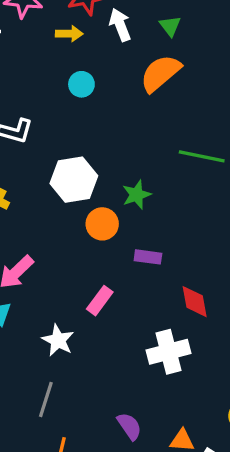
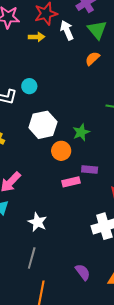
green triangle: (170, 26) -> (97, 30), size x1.5
orange semicircle: (160, 73) -> (92, 58), size x0.6
cyan circle: (81, 84) -> (29, 86), moved
pink rectangle: (100, 301) -> (71, 182), moved, turned 42

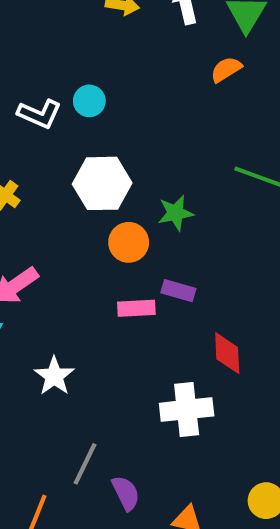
gray line: (32, 258) -> (85, 464), moved

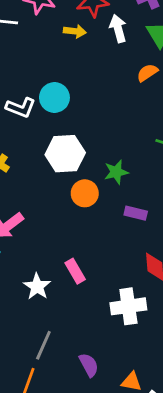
cyan circle: (89, 101) -> (54, 98), size x1.4
purple rectangle: (178, 291) -> (136, 213), moved
pink rectangle: (136, 308) -> (75, 271), moved, turned 65
gray line: (85, 464) -> (43, 345), moved

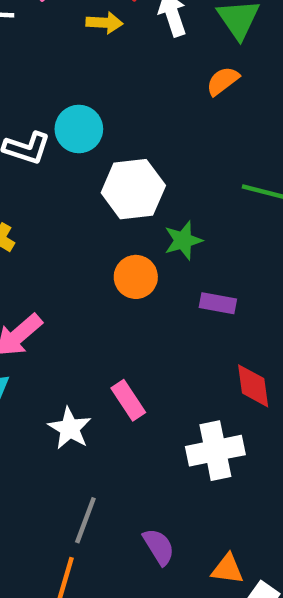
white hexagon: (65, 154) -> (133, 189), moved

